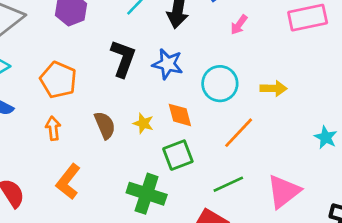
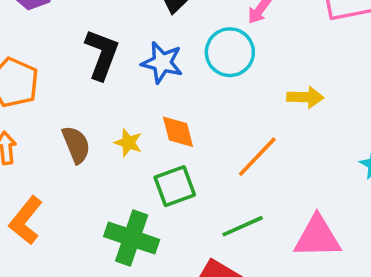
cyan circle: (220, 84) -> (230, 52), moved
pink triangle: (284, 192) -> (317, 237), turned 36

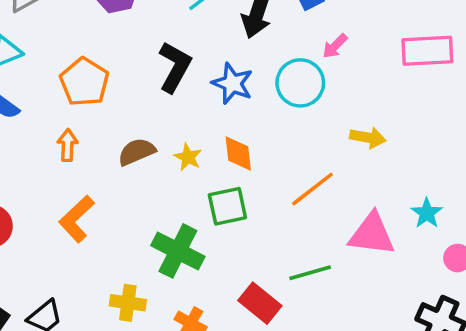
brown semicircle: (76, 145) -> (137, 152), turned -99
green line: (243, 226) -> (310, 273), moved
pink triangle: (317, 237) -> (372, 234), moved

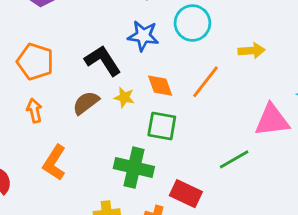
black L-shape: (175, 67) -> (103, 61), moved, turned -48
orange line: (312, 189) -> (206, 82), moved
green square: (227, 206) -> (162, 126), turned 36
red rectangle: (260, 303) -> (186, 194), moved

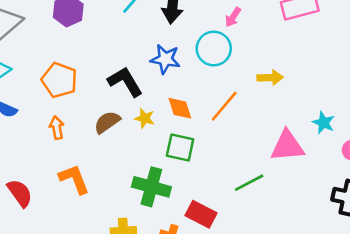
orange L-shape: (54, 163) -> (74, 179), turned 124

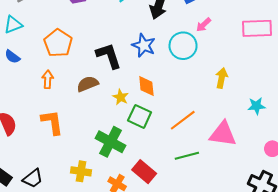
yellow arrow: (270, 77) -> (222, 78), turned -90
orange line: (224, 106) -> (183, 120), moved
yellow star: (145, 118) -> (121, 97), moved
cyan star: (324, 123) -> (256, 106), moved, turned 30

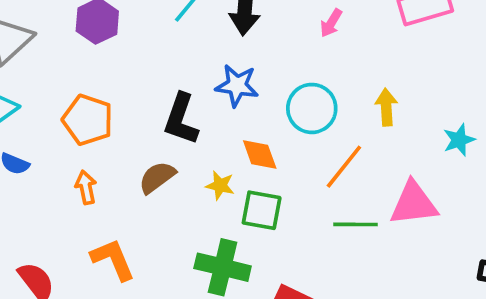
cyan circle: (183, 46) -> (312, 108), moved
black L-shape: (109, 56) -> (181, 119), turned -128
orange line: (183, 120) -> (344, 167), moved
green line: (187, 156) -> (355, 224), moved, turned 30

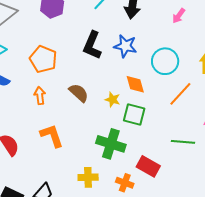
black L-shape: (181, 119) -> (92, 45), moved
brown semicircle: (157, 177) -> (79, 93), turned 75
green line: (355, 224) -> (183, 142), moved

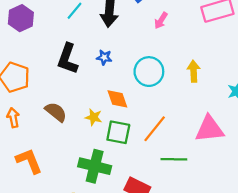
blue star: (125, 46) -> (104, 57), size x0.6
orange line: (180, 94) -> (155, 129), moved

